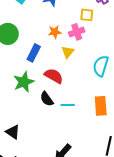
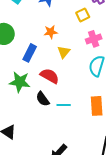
yellow square: (87, 15) -> (83, 15), turned -32
pink cross: (77, 32) -> (94, 39), moved
green star: (24, 82) -> (20, 82), turned 30

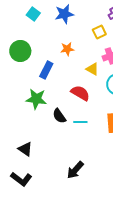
yellow triangle: (64, 52) -> (92, 69), moved, turned -40
red semicircle: (50, 76) -> (80, 93), moved

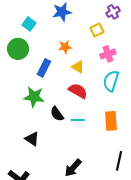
cyan square: (33, 14) -> (29, 24), moved
yellow triangle: (92, 69) -> (78, 67), moved
black triangle: (25, 149) -> (32, 139), moved

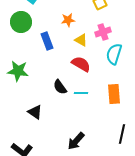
pink cross: (108, 54) -> (103, 32), moved
blue rectangle: (44, 68) -> (47, 41), turned -48
green star: (34, 97) -> (18, 71), moved

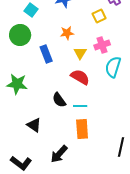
yellow triangle: (81, 40) -> (80, 53), turned 32
orange rectangle: (114, 94) -> (82, 129), moved
black arrow: (76, 141) -> (59, 154), moved

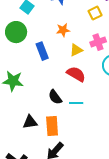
yellow triangle: (80, 53) -> (76, 50), turned 32
black triangle: (34, 125) -> (30, 122), turned -42
orange rectangle: (82, 129) -> (52, 126), moved

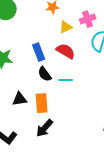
blue rectangle: (42, 51) -> (39, 52), moved

